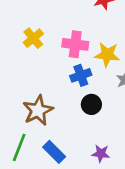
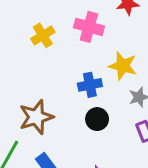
pink cross: (75, 44) -> (89, 27), moved

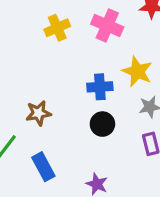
brown star: (36, 117) -> (38, 113), size x0.7

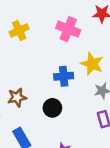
yellow cross: (57, 28) -> (19, 30), moved
black circle: (102, 124) -> (52, 108), moved

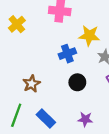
black circle: (52, 108) -> (77, 82), moved

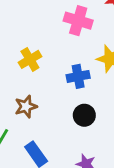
yellow cross: (17, 24) -> (30, 59), moved

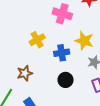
yellow cross: (30, 59) -> (37, 40), moved

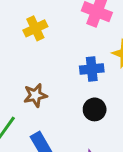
yellow cross: (37, 40) -> (35, 28), moved

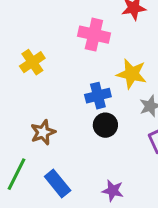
black circle: (95, 109) -> (105, 125), moved

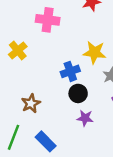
pink cross: (94, 35) -> (48, 20), moved
purple star: (113, 191) -> (85, 118), moved

